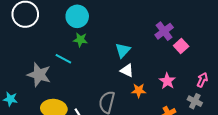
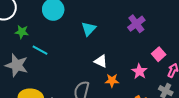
green star: (80, 40) -> (22, 32), moved
pink square: (181, 46) -> (159, 54), moved
cyan triangle: (123, 50) -> (89, 29), moved

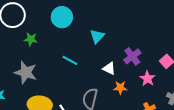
purple cross: (136, 24) -> (132, 56), moved
cyan line: (40, 50) -> (70, 60), moved

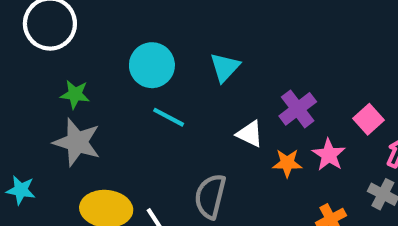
cyan circle: (62, 17) -> (152, 65), moved
green star: (31, 39) -> (75, 94), moved
orange star: (120, 88) -> (287, 163), moved

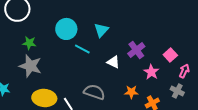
cyan line: (169, 117) -> (82, 49), moved
orange star: (287, 163) -> (131, 92), moved
gray semicircle: (210, 196) -> (94, 92), turned 95

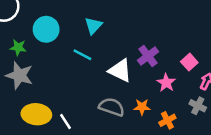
cyan circle: (66, 29) -> (46, 29), moved
cyan triangle: (101, 30) -> (93, 26), moved
white triangle: (113, 62) -> (120, 71), size x1.5
gray semicircle: (94, 92) -> (112, 107), moved

